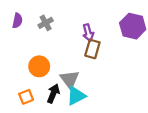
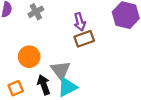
brown rectangle: (92, 49) -> (84, 39), turned 54
black arrow: (53, 94) -> (44, 85), turned -42

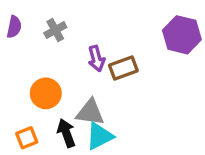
purple arrow: (80, 22) -> (96, 59), moved
gray triangle: (61, 70) -> (90, 112), turned -45

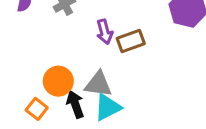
orange circle: (46, 93) -> (58, 81), moved
orange square: (27, 138) -> (37, 109), turned -30

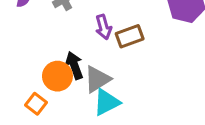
gray triangle: (98, 84) -> (97, 79), turned -40
black arrow: (75, 104) -> (74, 65), moved

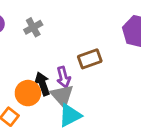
purple arrow: (103, 27) -> (63, 77), moved
gray triangle: (97, 79) -> (62, 96), turned -40

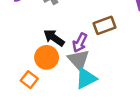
purple arrow: (63, 77) -> (80, 43), turned 42
black arrow: (42, 84) -> (54, 38), moved, turned -35

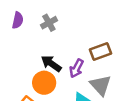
gray triangle: (79, 60) -> (101, 85), moved

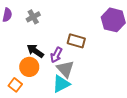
brown rectangle: (101, 52) -> (76, 41), turned 36
gray triangle: (101, 85) -> (65, 69), moved

